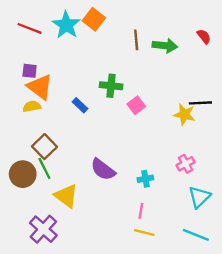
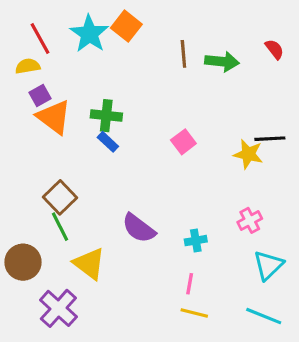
red line: (30, 28) -> (40, 38), turned 40
purple square: (30, 71) -> (40, 95), turned -35
green cross: (111, 86) -> (106, 116), moved
yellow semicircle: (32, 106) -> (28, 66), moved
brown circle: (23, 174) -> (23, 262), moved

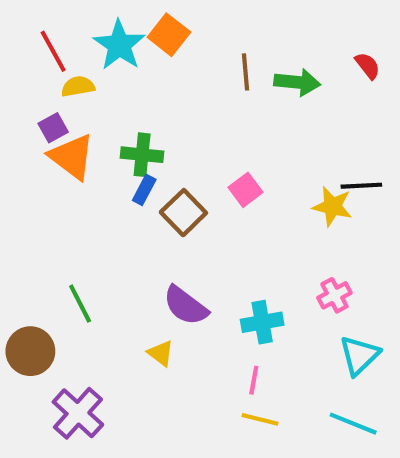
yellow semicircle: (28, 66) -> (78, 86), moved
blue rectangle: (108, 142) -> (144, 190), turned 75
brown square: (60, 197) -> (183, 213), moved
cyan cross: (196, 241) -> (262, 322), size x1.4
yellow triangle: (89, 264) -> (161, 353), moved, size x0.6

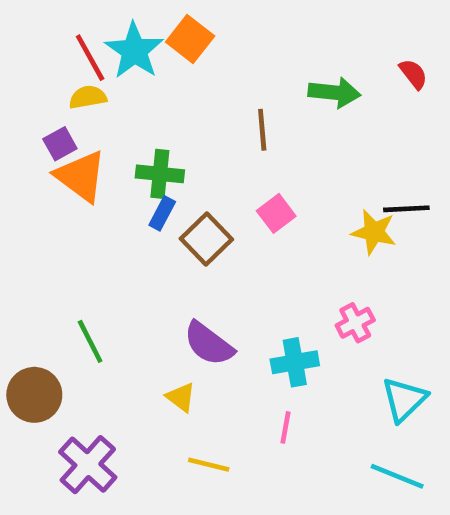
red line: (53, 51) -> (90, 58), moved
brown line: (246, 72) -> (262, 130), moved
pink cross: (334, 295) -> (355, 323), moved
yellow line: (260, 419) -> (209, 465), moved

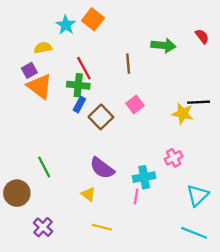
cyan star: (134, 51) -> (66, 25), size x0.7
red line: (90, 58) -> (84, 68), moved
pink line: (285, 427) -> (136, 196), moved
purple cross: (88, 465) -> (43, 227), size x0.7

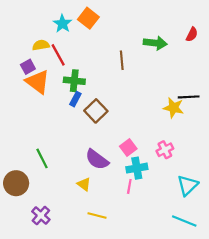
red semicircle: (202, 36) -> (192, 34), turned 64
red line: (84, 68) -> (58, 55), moved
pink square: (135, 104) -> (128, 148), moved

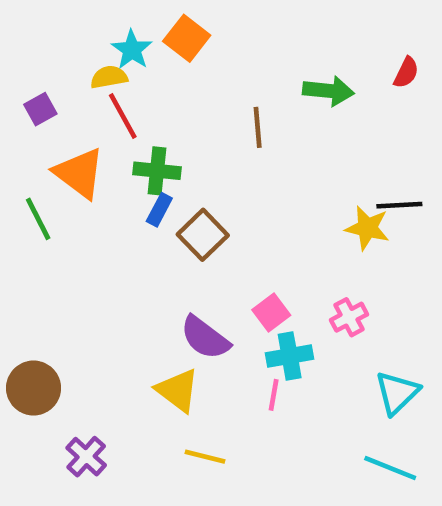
yellow semicircle: (41, 45) -> (109, 77), moved
purple square: (28, 67) -> (40, 109), moved
green line: (42, 158) -> (38, 219), moved
yellow triangle: (84, 184) -> (178, 390), size x1.5

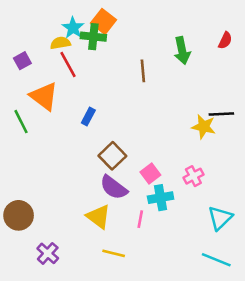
green arrow: (328, 91) -> (182, 51), turned 72
green cross: (157, 171) -> (93, 37), moved
brown square: (203, 235) -> (112, 156), moved
pink line: (274, 395) -> (140, 219), moved

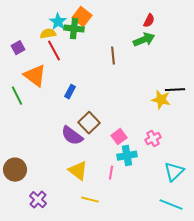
red semicircle: (225, 40) -> (149, 21), moved
green arrow: (182, 51) -> (144, 40), turned -100
purple semicircle: (114, 187) -> (72, 136), moved

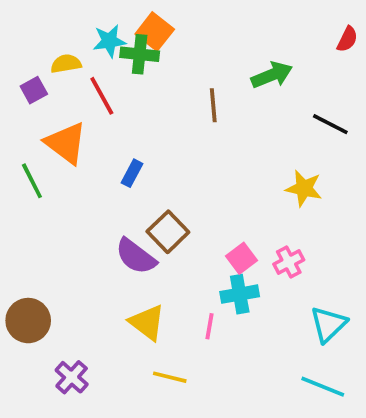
red semicircle: (149, 21) -> (347, 39), moved
cyan star: (58, 22) -> (109, 41), turned 30
yellow semicircle: (48, 34) -> (66, 64), moved
black line: (175, 90) -> (330, 124), moved, turned 30
pink square: (119, 137) -> (242, 258), moved

